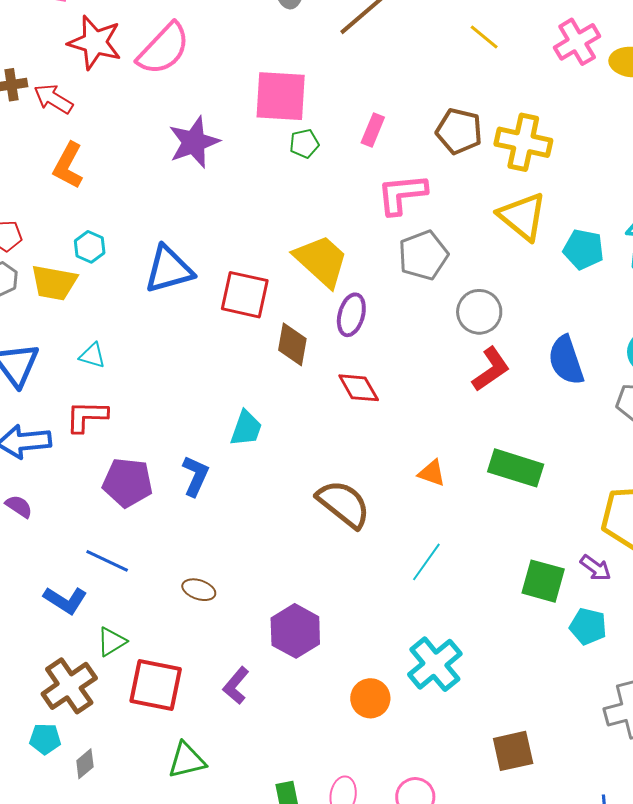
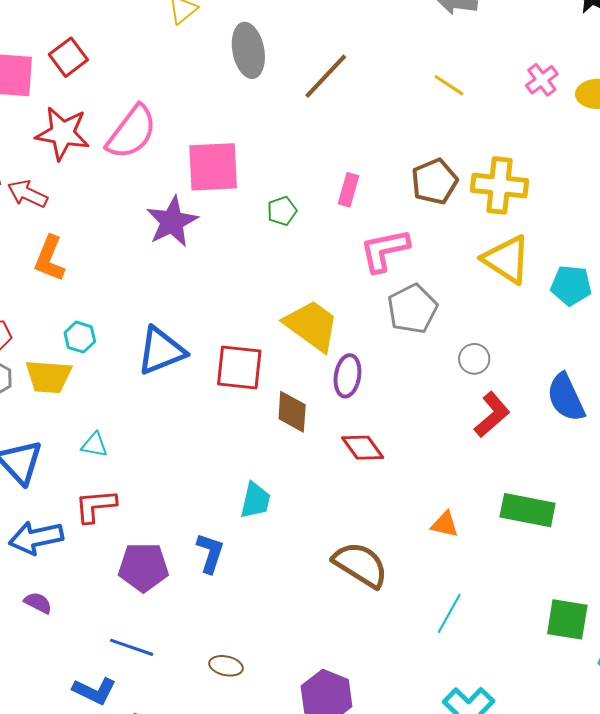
pink cross: (577, 42) -> (542, 80), size x0.7
pink square: (281, 96) -> (213, 167), moved
brown pentagon: (459, 131) -> (434, 181), turned -30
gray circle: (479, 312) -> (474, 359), size x0.7

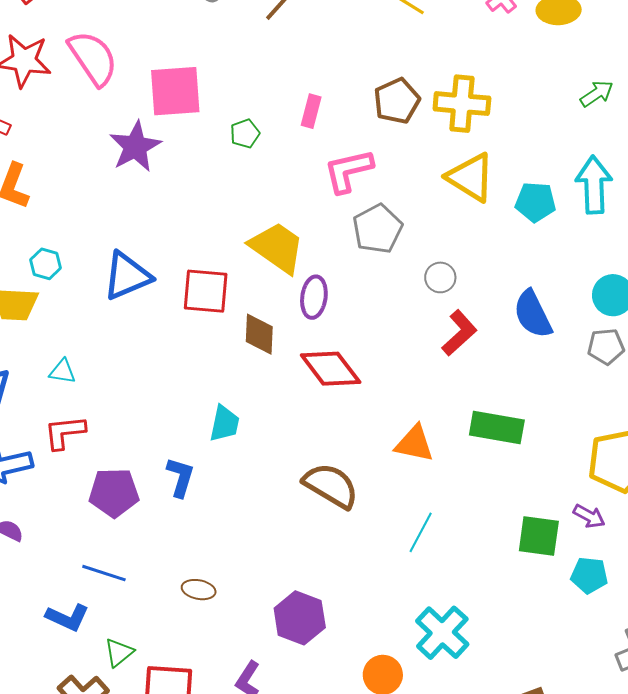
pink semicircle: (132, 132) -> (93, 58), turned -70
red diamond: (363, 448) -> (331, 369), size x1.4
orange triangle: (445, 524) -> (414, 444), size x1.4

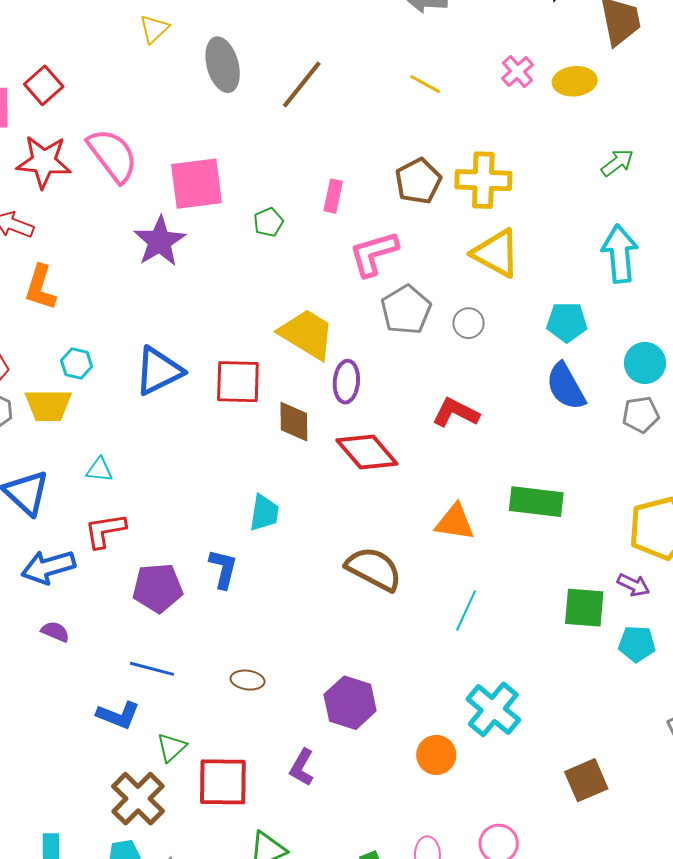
cyan pentagon: (536, 202) -> (567, 322), moved
gray circle: (440, 277) -> (469, 323), moved
red L-shape: (459, 333) -> (456, 413), moved, turned -108

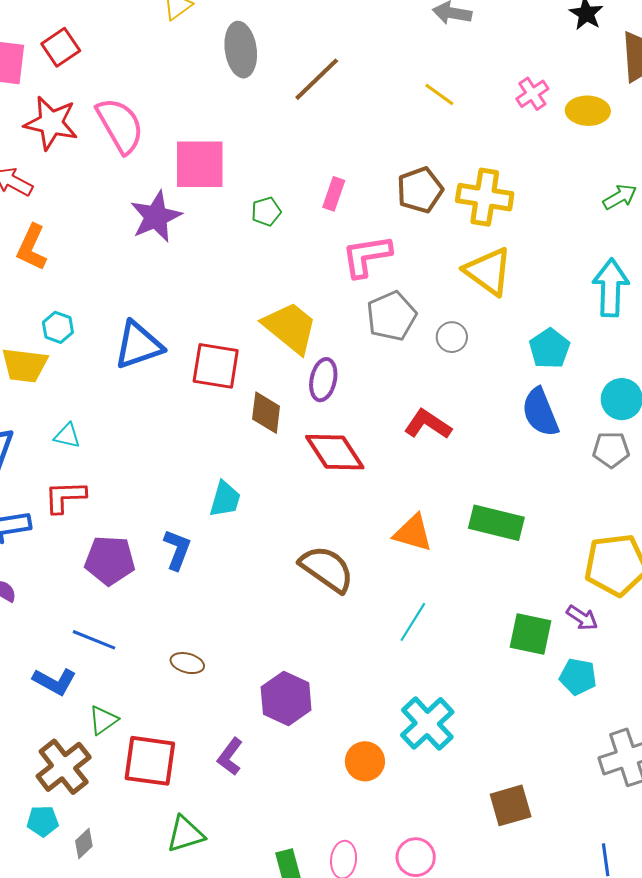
cyan pentagon: (567, 322) -> (549, 349), turned 30

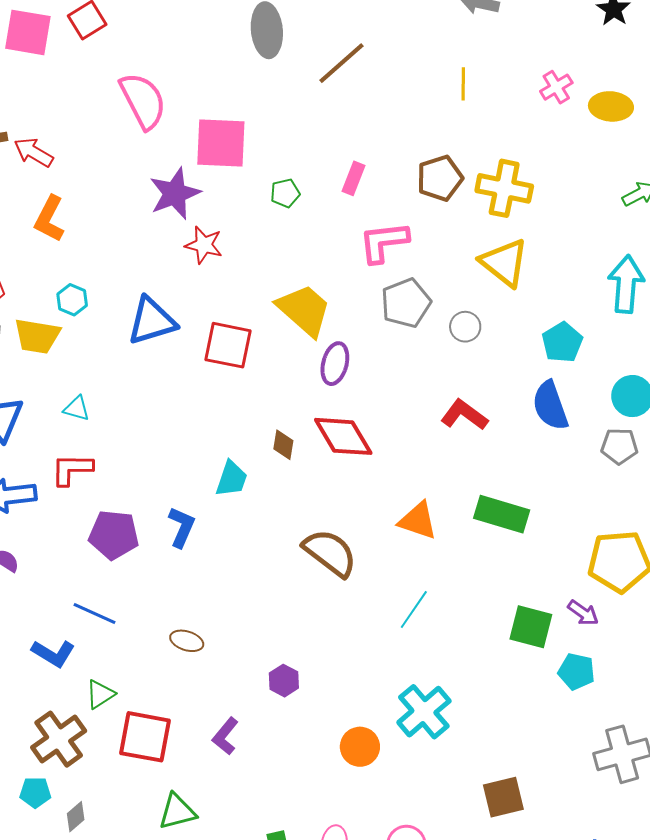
yellow line: (439, 95) -> (463, 84), turned 52
red star: (51, 123) -> (204, 245), moved, size x0.7
brown diamond: (266, 413) -> (283, 445), moved, size x0.7
red L-shape: (428, 424) -> (464, 415), moved
purple hexagon: (286, 699) -> (284, 681), size x0.6

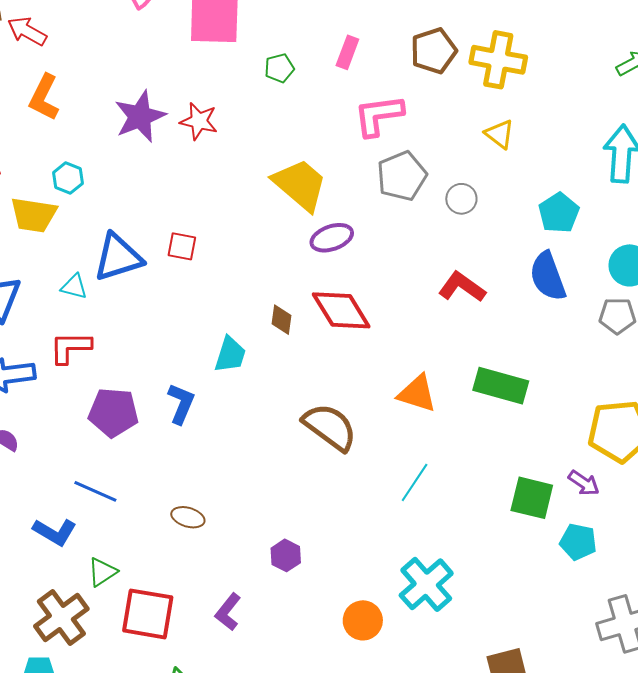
purple star: (175, 193) -> (140, 116), moved
yellow triangle: (504, 263) -> (500, 134), size x0.6
blue triangle: (152, 321) -> (118, 257), moved
red square: (228, 345) -> (182, 246), moved, size x0.6
purple ellipse: (335, 364) -> (332, 238), turned 57

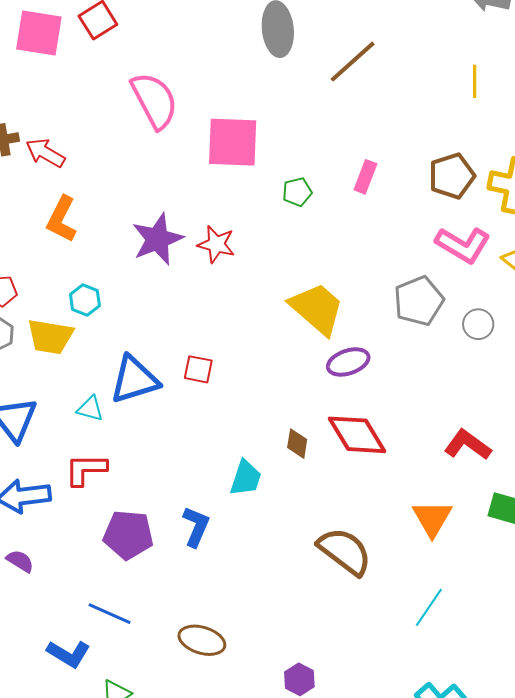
pink L-shape: (379, 115) -> (463, 245), moved, turned -142
red L-shape: (462, 287) -> (468, 445), moved
orange triangle: (417, 393) -> (432, 518), turned 42
brown ellipse: (188, 517) -> (202, 640), size x1.4

